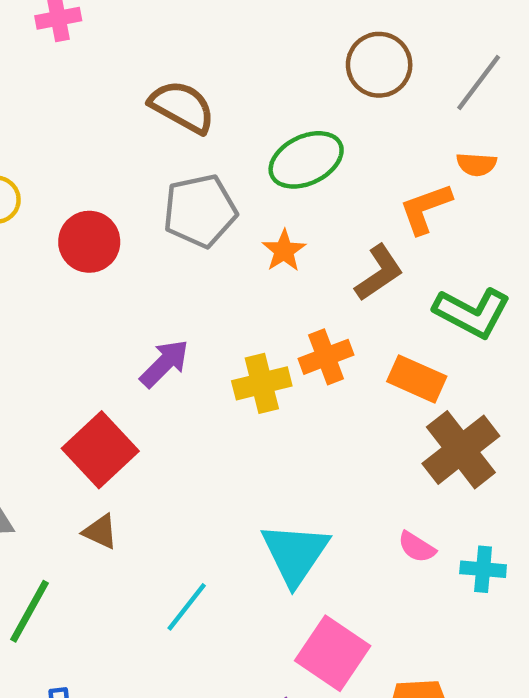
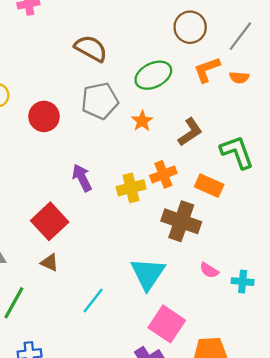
orange L-shape: (426, 209) -> (207, 70), moved
green L-shape: (472, 313) -> (237, 152), turned -138
purple arrow: (164, 363) -> (82, 178), turned -72
brown cross: (461, 450) -> (181, 221), moved, turned -33

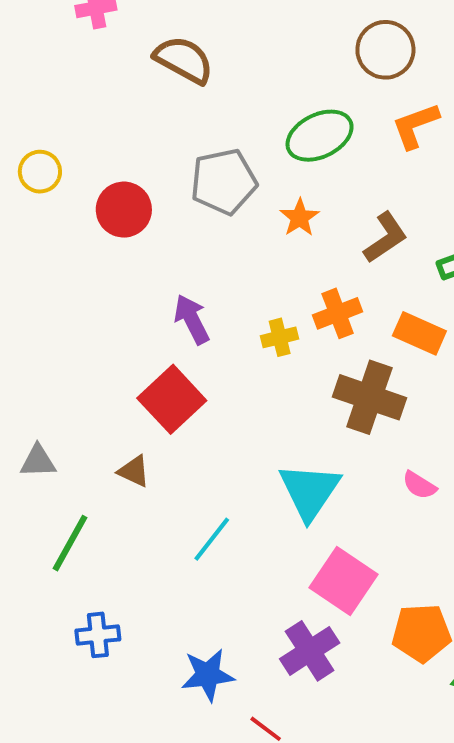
brown semicircle: (91, 48) -> (184, 60), moved
yellow cross: (131, 188) -> (280, 337), size x0.7
red square: (50, 221) -> (172, 399), moved

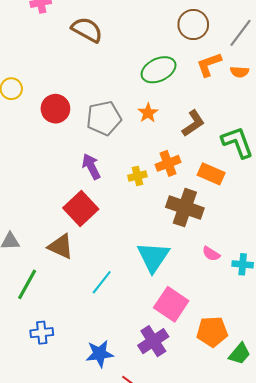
gray pentagon: (224, 182) -> (104, 118), moved
brown triangle: (134, 471) -> (61, 246), size x1.5

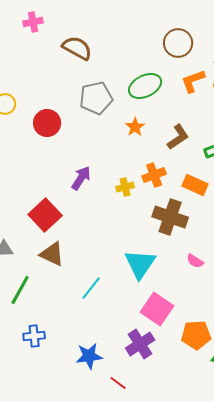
gray pentagon: (104, 118) -> (96, 98), moved
purple arrow: (91, 167) -> (81, 178), turned 60
red square: (81, 209) -> (45, 215), moved

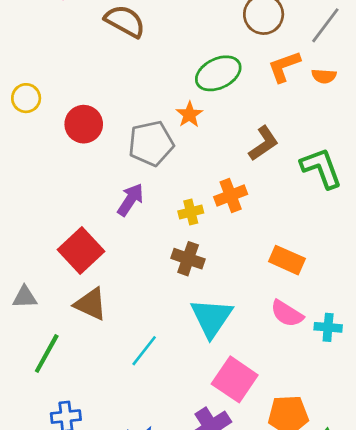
gray pentagon: (96, 98) -> (151, 143), moved
orange star: (135, 127) -> (189, 115), moved
orange rectangle: (195, 185) -> (287, 260), moved
brown cross: (170, 217) -> (188, 259), moved, size x0.7
pink semicircle: (195, 261) -> (287, 314), size x1.4

